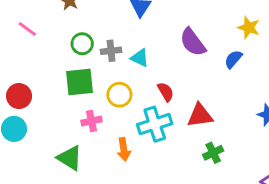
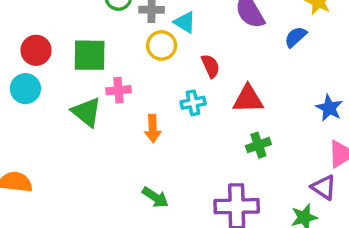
green square: (79, 82) -> (90, 55), moved
yellow circle: (119, 95) -> (162, 45), moved
cyan cross: (155, 124) -> (193, 103), size x0.6
green triangle: (70, 158) -> (87, 112), moved

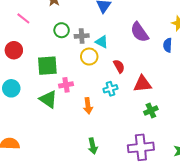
blue semicircle: (296, 37) -> (168, 45), turned -40
red circle: (36, 50) -> (14, 50), moved
green arrow: (155, 197) -> (93, 146), turned 49

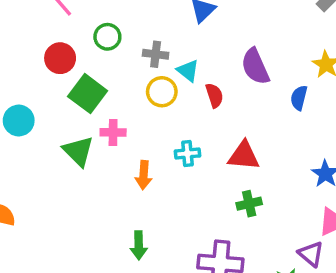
green circle: (62, 30) -> (107, 37), moved
red circle: (14, 50) -> (60, 58), moved
green square: (47, 66) -> (88, 94), turned 30
red semicircle: (119, 66) -> (214, 95), moved

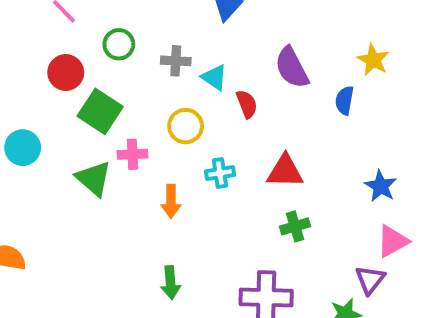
yellow circle: (162, 92) -> (186, 126), moved
purple triangle: (311, 254) -> (370, 280), turned 32

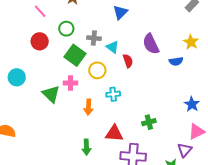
blue semicircle: (345, 100) -> (176, 61), turned -112
green square: (100, 111) -> (75, 55), moved
red triangle: (285, 171) -> (114, 133), moved

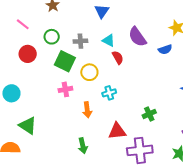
cyan triangle: (113, 47) -> (109, 41), moved
green triangle: (51, 94) -> (28, 125), moved
green arrow: (86, 147) -> (83, 146), moved

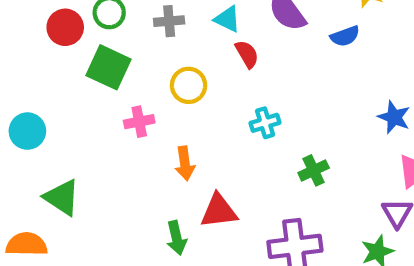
red circle: (28, 54) -> (65, 27), moved
green square: (65, 61) -> (108, 67), moved
cyan cross: (109, 93) -> (265, 123), moved
red triangle: (117, 131) -> (219, 211), moved

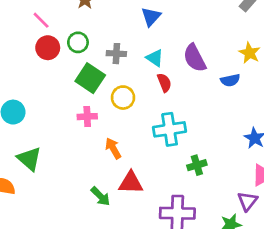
green square: (108, 67) -> (90, 78), moved
cyan cross: (265, 123) -> (170, 129), size x1.6
orange arrow: (185, 163) -> (113, 148), turned 150
green arrow: (176, 238) -> (101, 196), turned -40

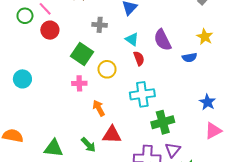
green circle: (78, 42) -> (25, 16), moved
gray cross: (116, 54) -> (100, 25), moved
green triangle: (29, 159) -> (54, 148), moved, turned -36
green cross: (197, 165) -> (163, 122), size x1.5
purple triangle: (247, 201) -> (173, 150), moved

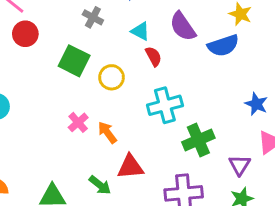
gray cross: (100, 25) -> (93, 17), turned 32
blue semicircle: (190, 57) -> (223, 46), size x1.5
pink cross: (79, 83) -> (78, 122), moved, turned -32
purple triangle: (173, 150) -> (240, 165), moved

